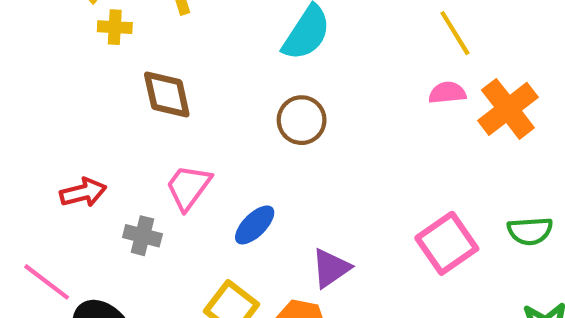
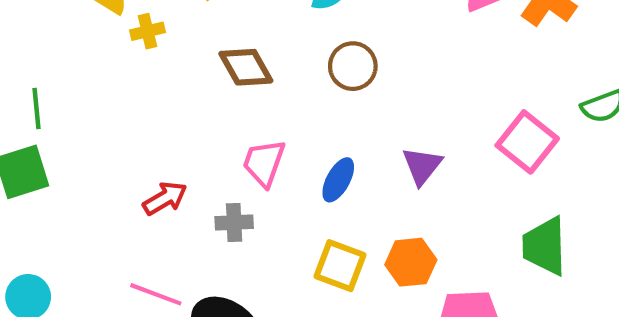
brown diamond: (167, 94) -> (246, 67), moved
purple triangle: (331, 268) -> (422, 166), moved

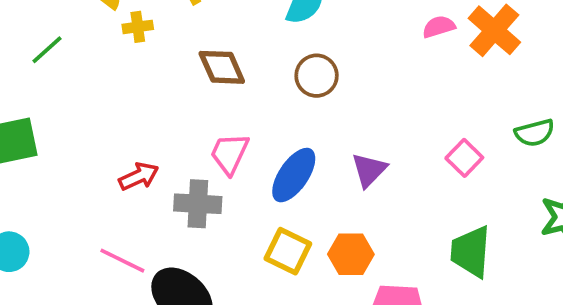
green line: (37, 109) -> (47, 50), moved, turned 48
pink square: (527, 142) -> (464, 158), size x0.7
blue ellipse: (338, 180) -> (294, 175), size x1.4
gray cross: (234, 222) -> (198, 204), size x1.4

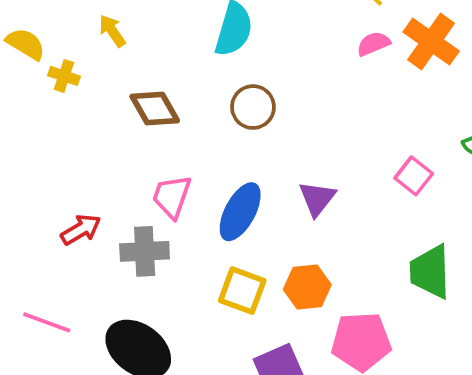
yellow cross: (138, 27) -> (64, 76), turned 32
pink line: (122, 261) -> (47, 322), moved

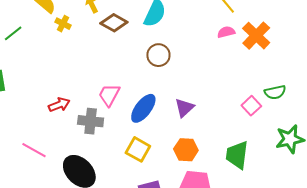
brown diamond: (155, 109) -> (114, 23), moved, turned -40
pink square: (414, 176) -> (251, 106), moved
orange hexagon: (307, 287) -> (186, 150), moved

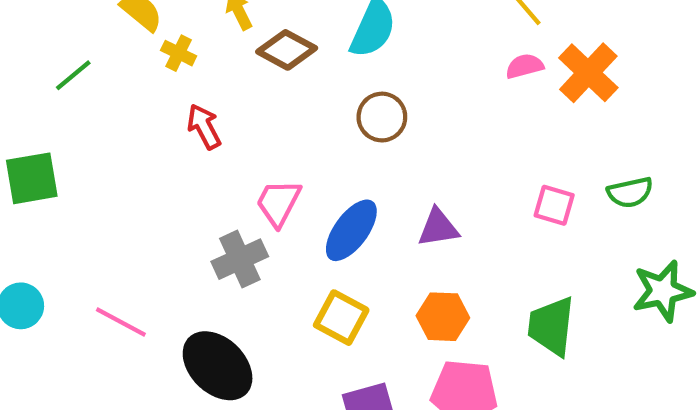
red arrow: (59, 105) -> (204, 127), moved, turned -95
pink square: (251, 106) -> (554, 205), moved, turned -30
purple triangle: (184, 108) -> (438, 228), turned 35
gray cross: (91, 121) -> (240, 259), turned -30

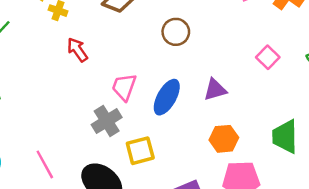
pink square: (554, 205) -> (268, 57), moved, turned 35
yellow square: (341, 318) -> (140, 151), moved, turned -36
pink line: (121, 322) -> (45, 164), turned 40

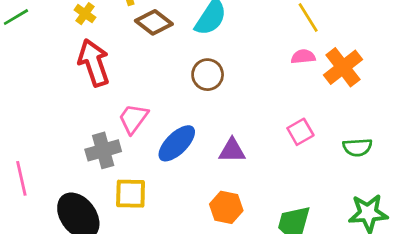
red arrow: (77, 50) -> (94, 63), size x1.6

